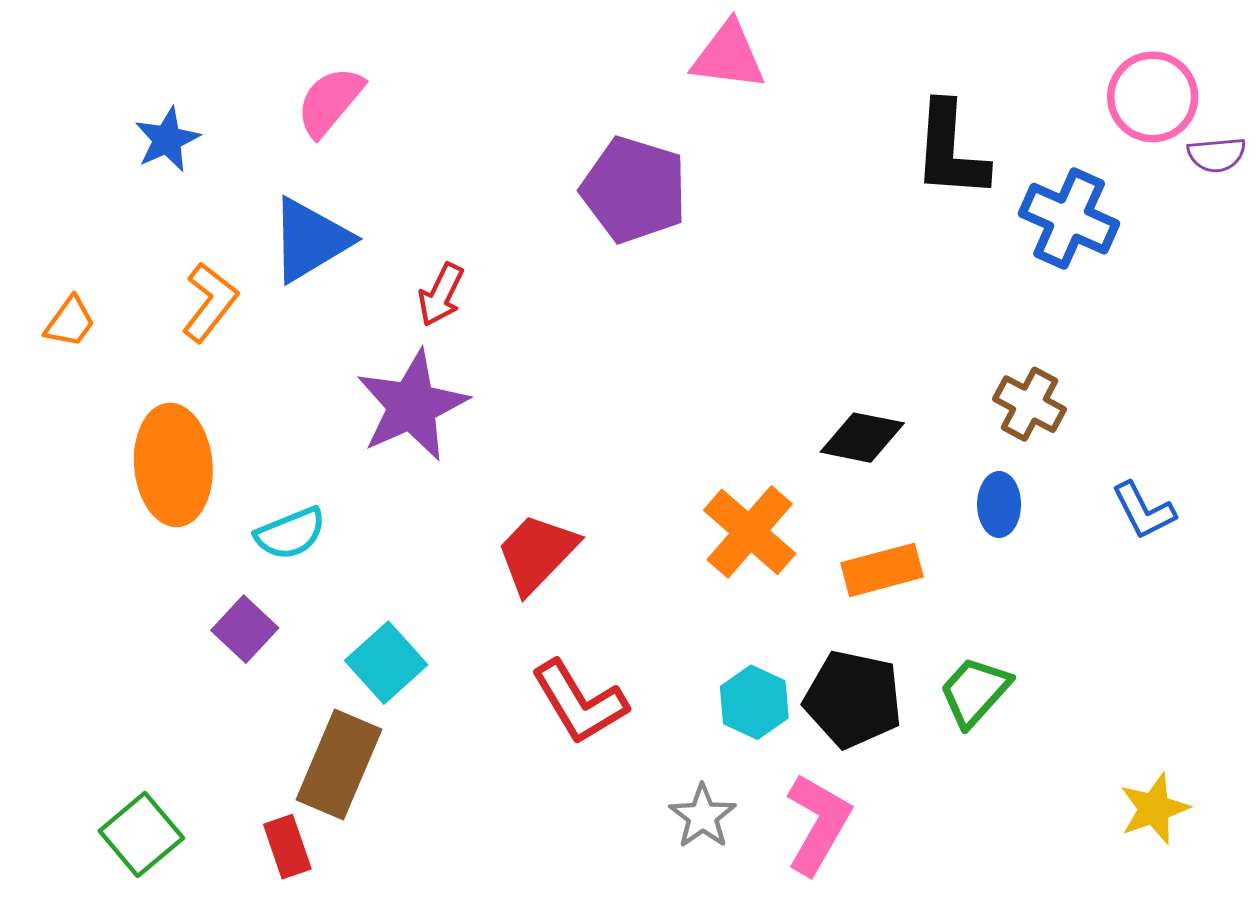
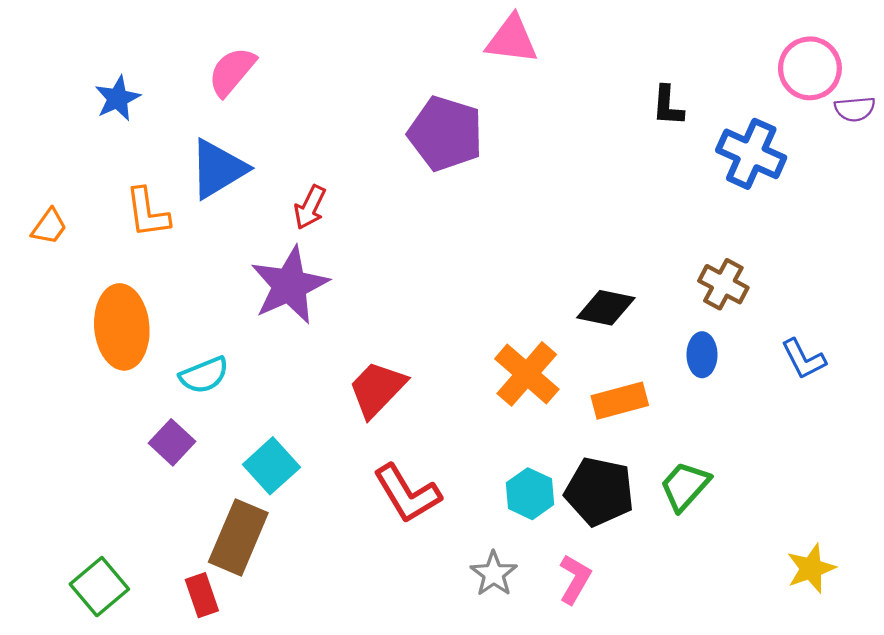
black L-shape: (950, 150) -> (668, 106), size x0.6
orange L-shape: (210, 302) -> (147, 213), turned 134
pink L-shape: (818, 824) -> (575, 579), size x0.7

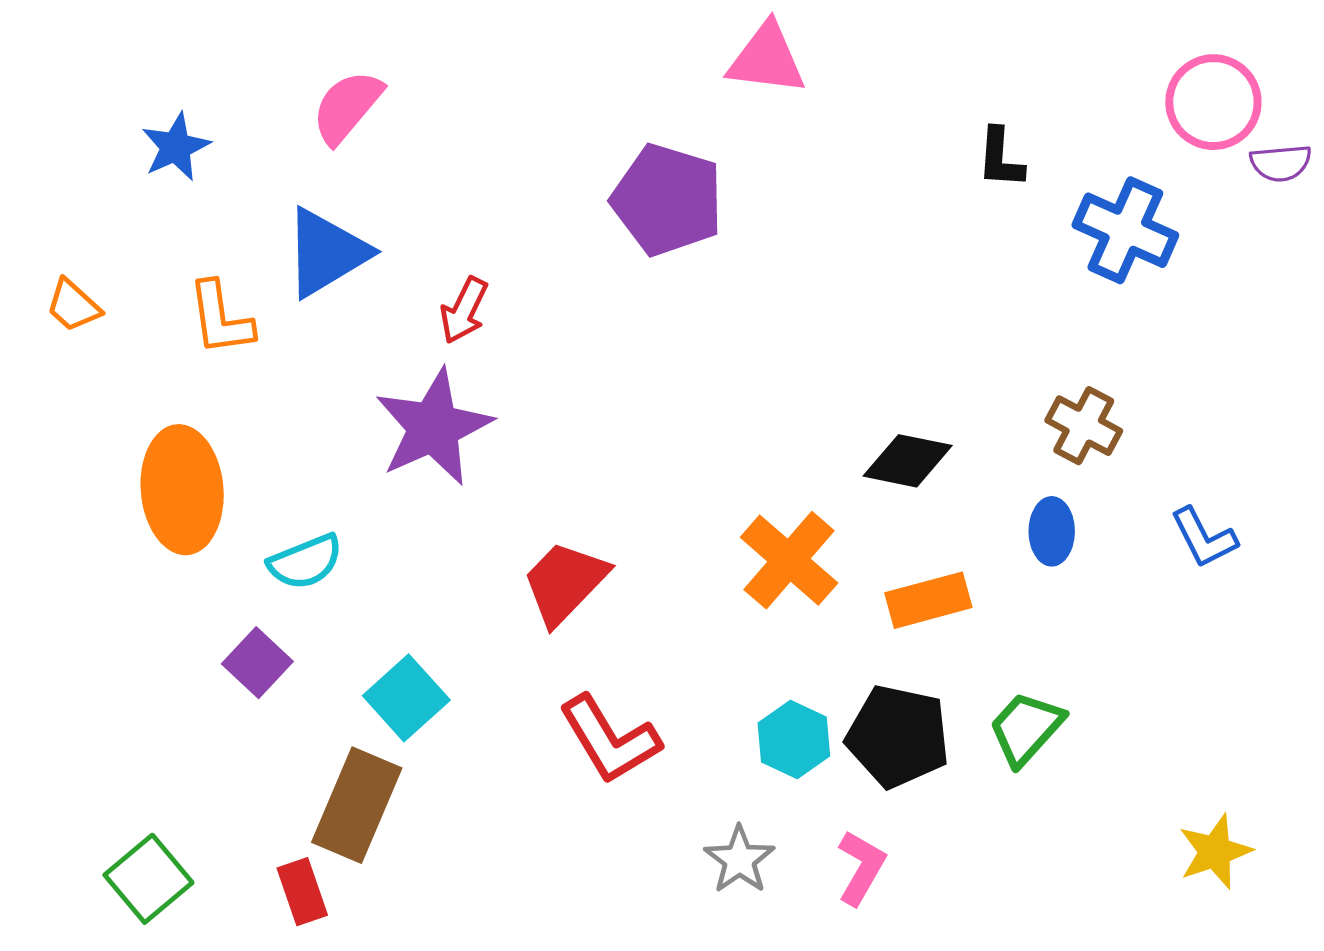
orange trapezoid: (49, 227) -> (73, 306), moved, turned 96

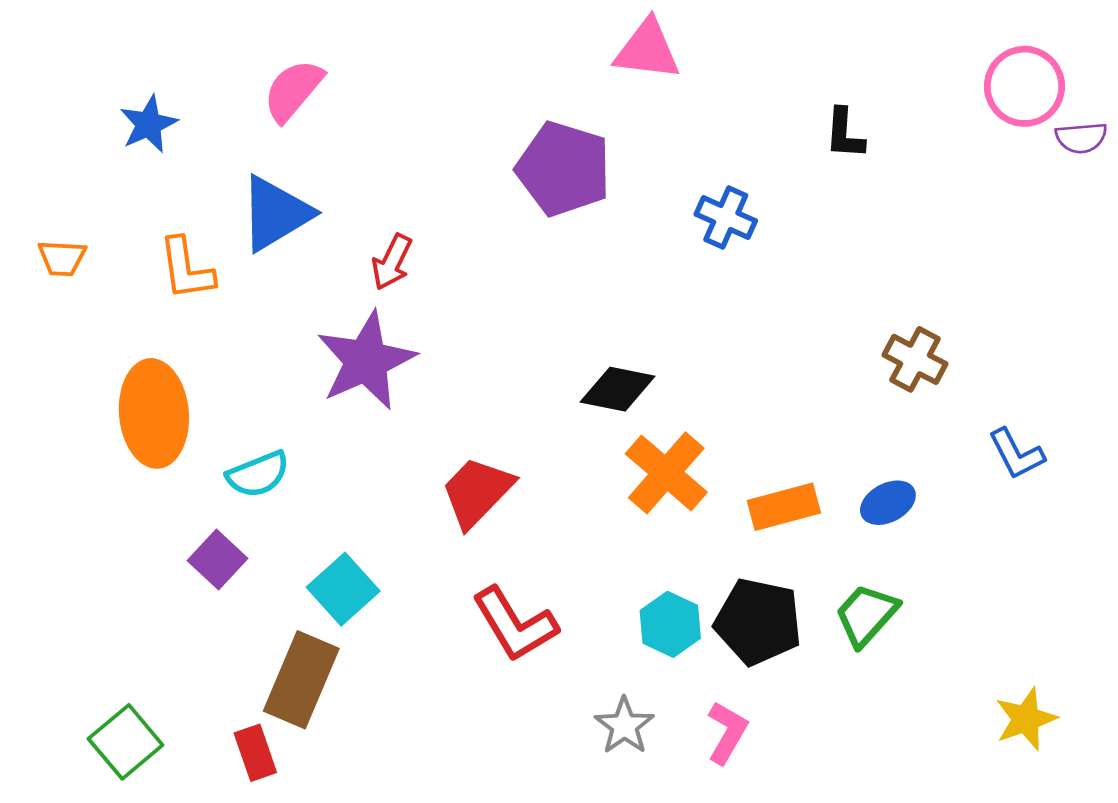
blue cross: (1125, 230) -> (726, 217), moved, size x0.7
orange trapezoid: (73, 306) -> (62, 258), turned -39
black diamond: (908, 461) -> (618, 389), moved
blue ellipse: (1052, 531) -> (888, 503), moved, turned 62

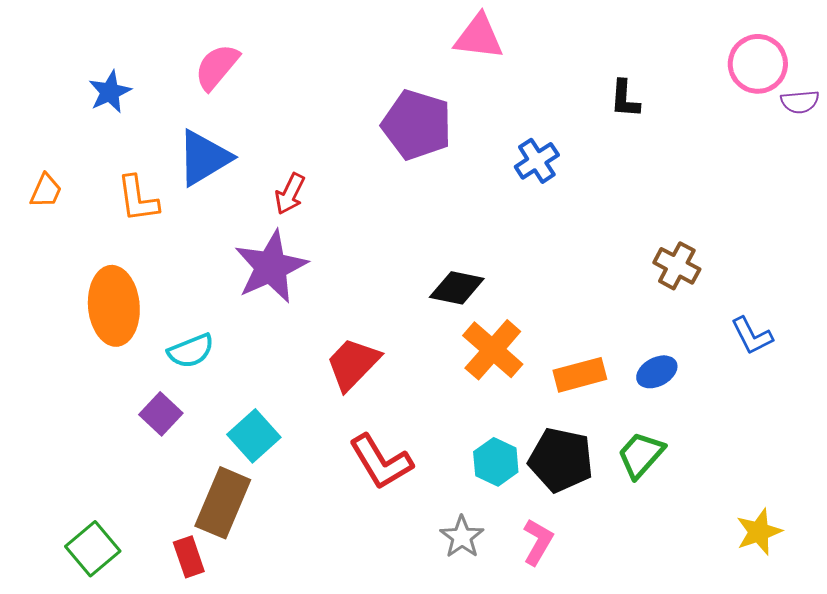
blue cross: (726, 217) -> (537, 161), turned 33
orange trapezoid: (62, 258) -> (46, 191), turned -69

